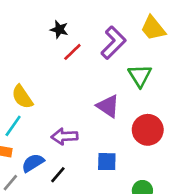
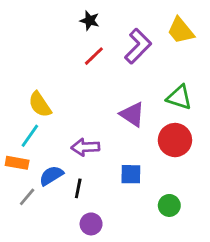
black star: (59, 29) -> (90, 21), moved
green triangle: (140, 76) -> (179, 97), moved, turned -40
black line: (58, 175) -> (78, 188), turned -30

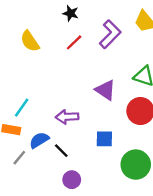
yellow semicircle: (40, 104) -> (30, 41), moved
black line: (78, 188) -> (61, 151), turned -56
green circle: (169, 205) -> (136, 165), size x1.6

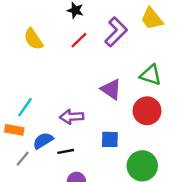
black line: (61, 151) -> (66, 151), turned -56

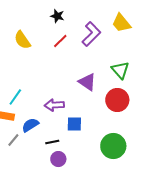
green triangle: (151, 75) -> (120, 70), turned 30
blue square: (110, 139) -> (74, 124), moved
black line: (66, 151) -> (52, 142), moved

